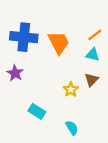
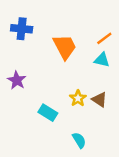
blue cross: (24, 37) -> (22, 29), moved, size x0.7
brown triangle: (92, 80) -> (99, 99), moved, turned -40
cyan rectangle: (37, 111) -> (48, 113), moved

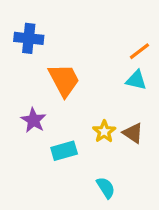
orange trapezoid: (65, 47) -> (64, 80), moved
purple star: (17, 80) -> (34, 120), moved
cyan rectangle: (48, 113) -> (64, 151), turned -48

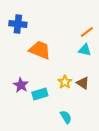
orange trapezoid: (64, 80) -> (40, 50), turned -40
purple star: (34, 120) -> (21, 85), moved

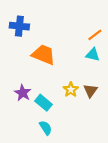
brown triangle: (83, 83) -> (90, 91), turned 32
cyan rectangle: (40, 94) -> (43, 103), turned 56
cyan semicircle: (66, 117) -> (46, 128), moved

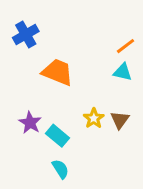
blue cross: (19, 26) -> (26, 34), turned -36

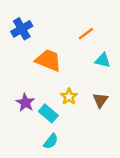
orange line: (126, 46) -> (86, 34), moved
yellow star: (94, 118) -> (69, 97), moved
cyan semicircle: (60, 169) -> (51, 141), turned 70

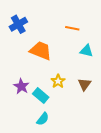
orange line: (86, 34) -> (72, 28), turned 48

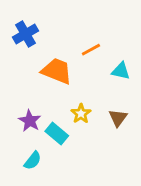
orange line: (72, 28) -> (91, 50), moved, turned -40
cyan semicircle: (43, 119) -> (33, 161), moved

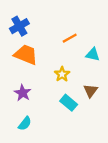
orange trapezoid: (57, 71) -> (26, 55), moved
yellow star: (81, 114) -> (62, 74), moved
cyan rectangle: (57, 134) -> (69, 103), moved

